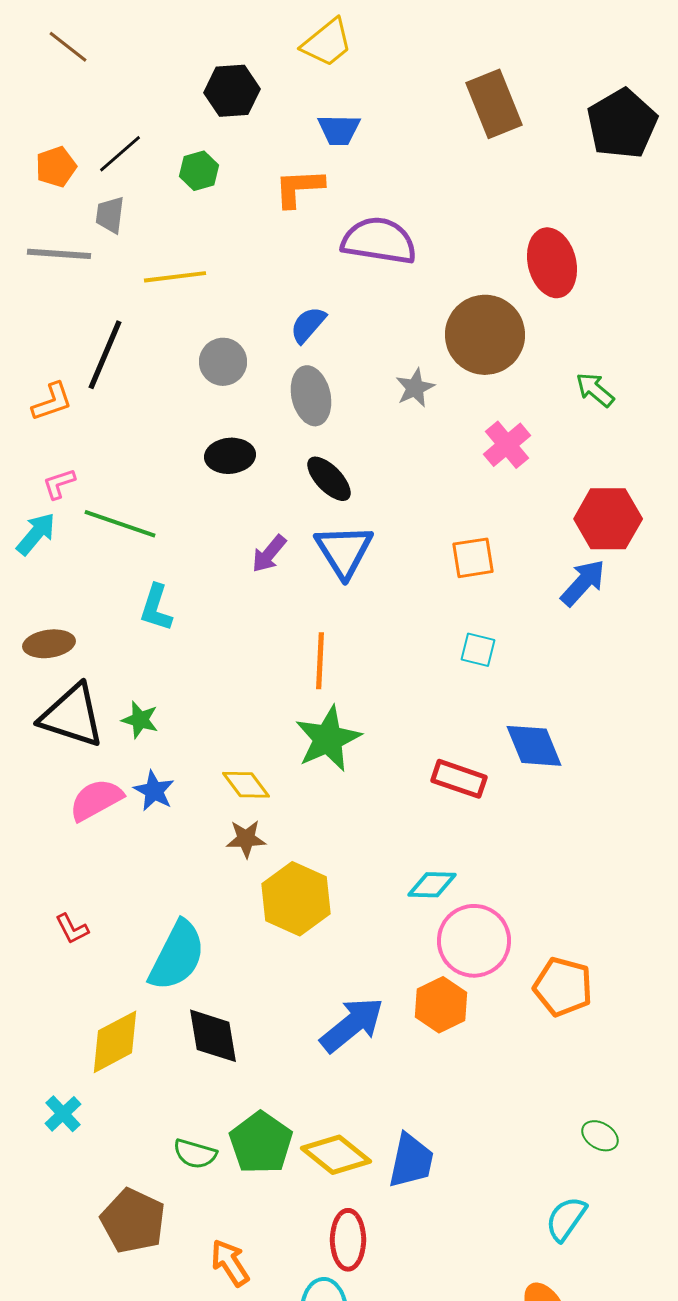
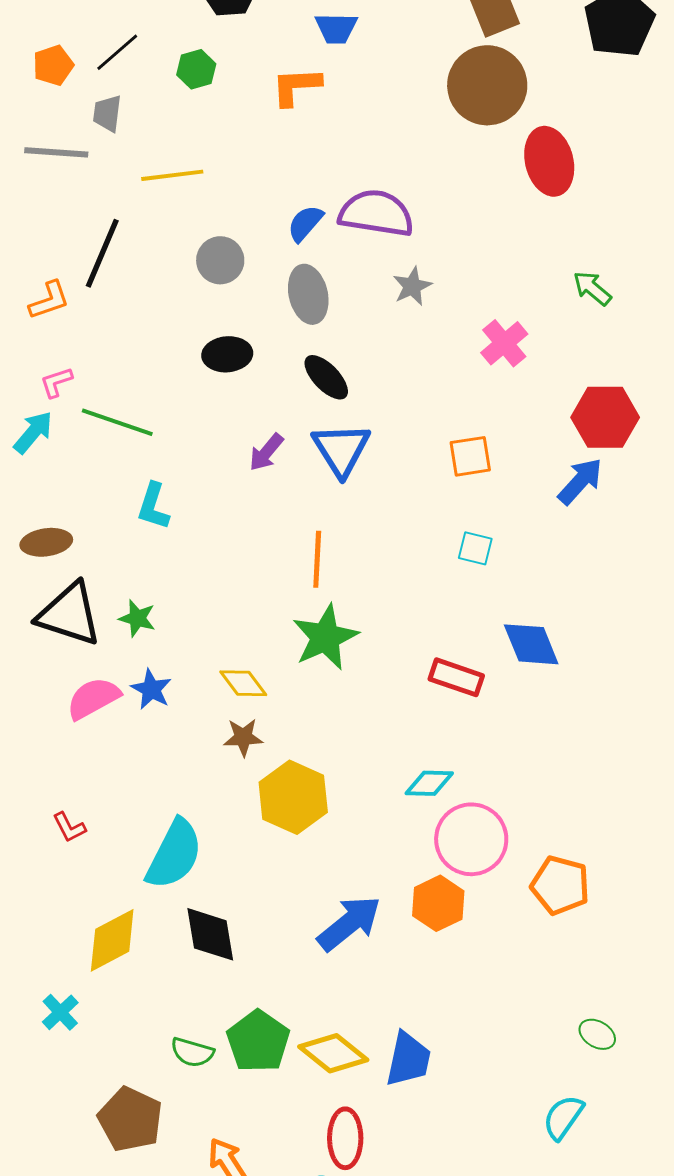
purple semicircle: (379, 241) -> (376, 213), moved
brown circle: (485, 335) -> (487, 85), moved

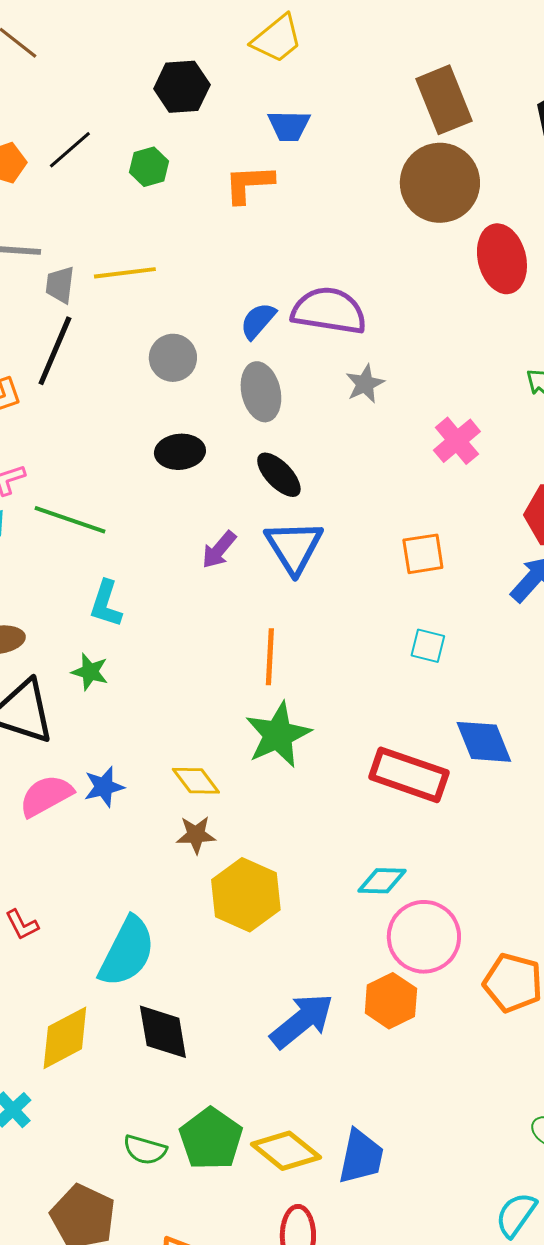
gray trapezoid: (107, 113) -> (60, 285), moved
green star: (137, 618) -> (90, 672), moved
red rectangle: (456, 677) -> (409, 775), size x1.4
blue star: (151, 689) -> (104, 787), turned 30

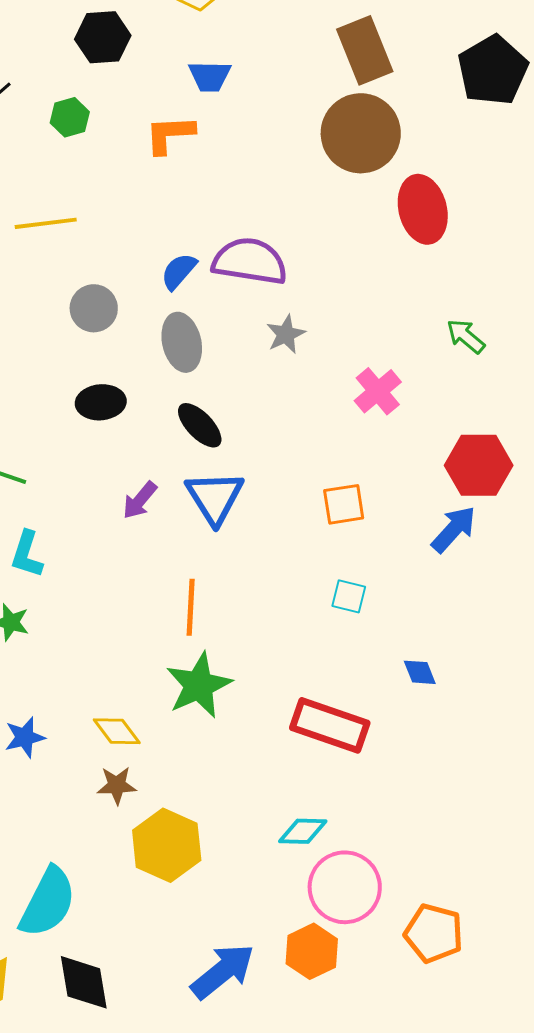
blue diamond: (484, 742) -> (420, 672), moved, size x0.6

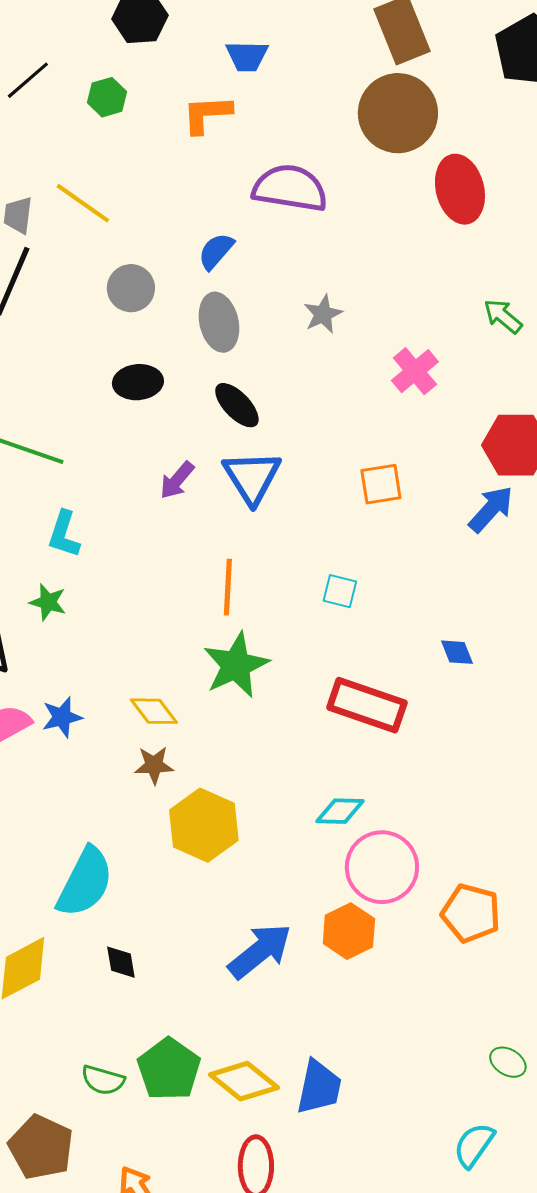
yellow line: (46, 223) -> (83, 203), turned 42
purple semicircle: (250, 261) -> (290, 188), moved
cyan square: (349, 596) -> (340, 591), moved
black diamond: (84, 982) -> (121, 962), size x0.6

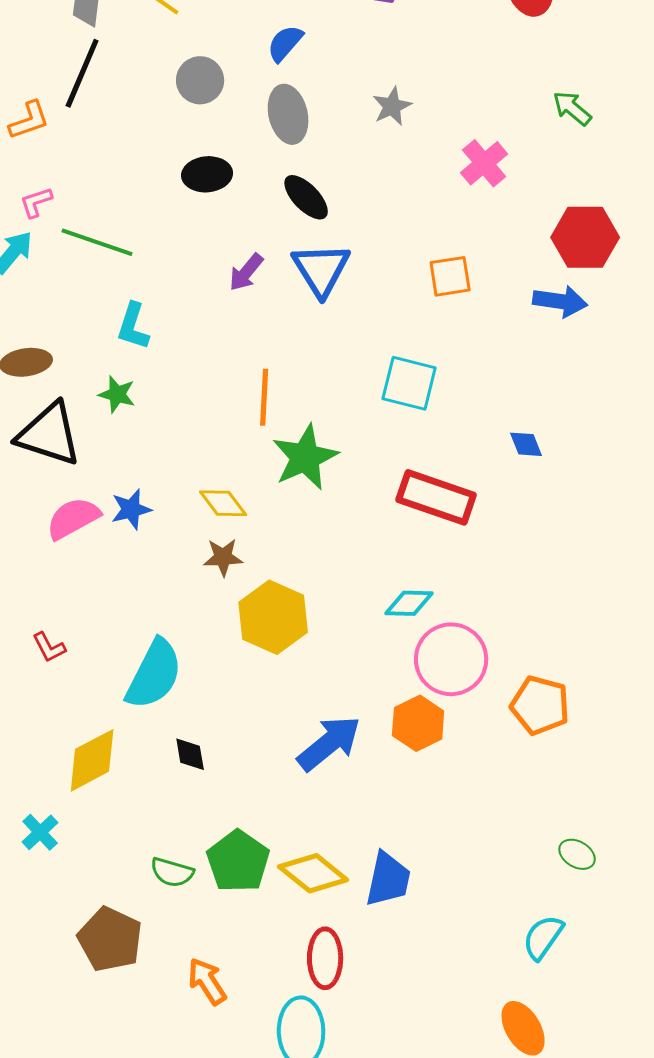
blue arrow: (491, 509) -> (560, 301), turned 56
orange line: (228, 587) -> (264, 397), moved
cyan square: (340, 591) -> (409, 383), size x1.6

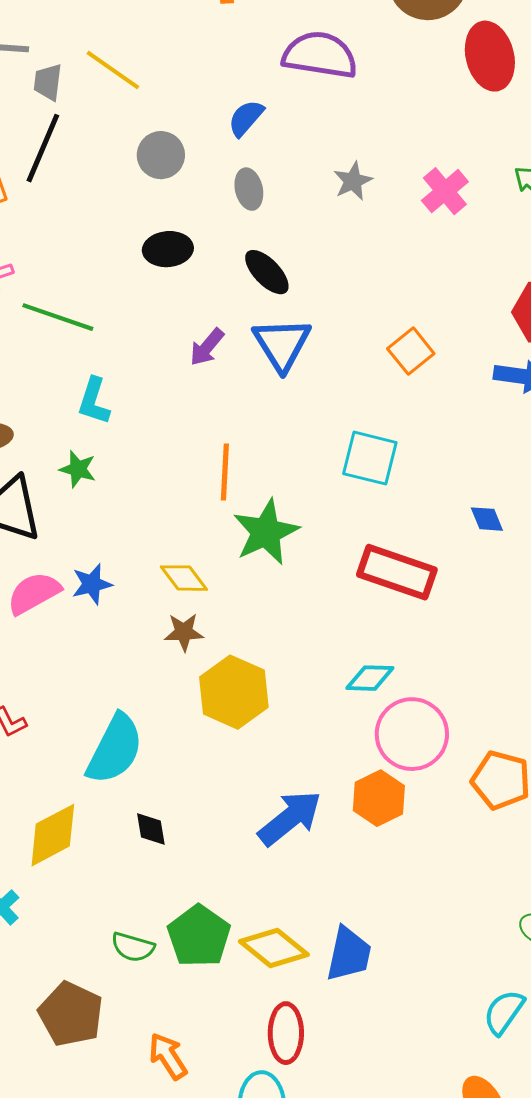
gray ellipse: (288, 114) -> (249, 189), size x0.7
pink cross: (484, 163) -> (445, 191), moved
orange square: (450, 276) -> (411, 351), turned -30

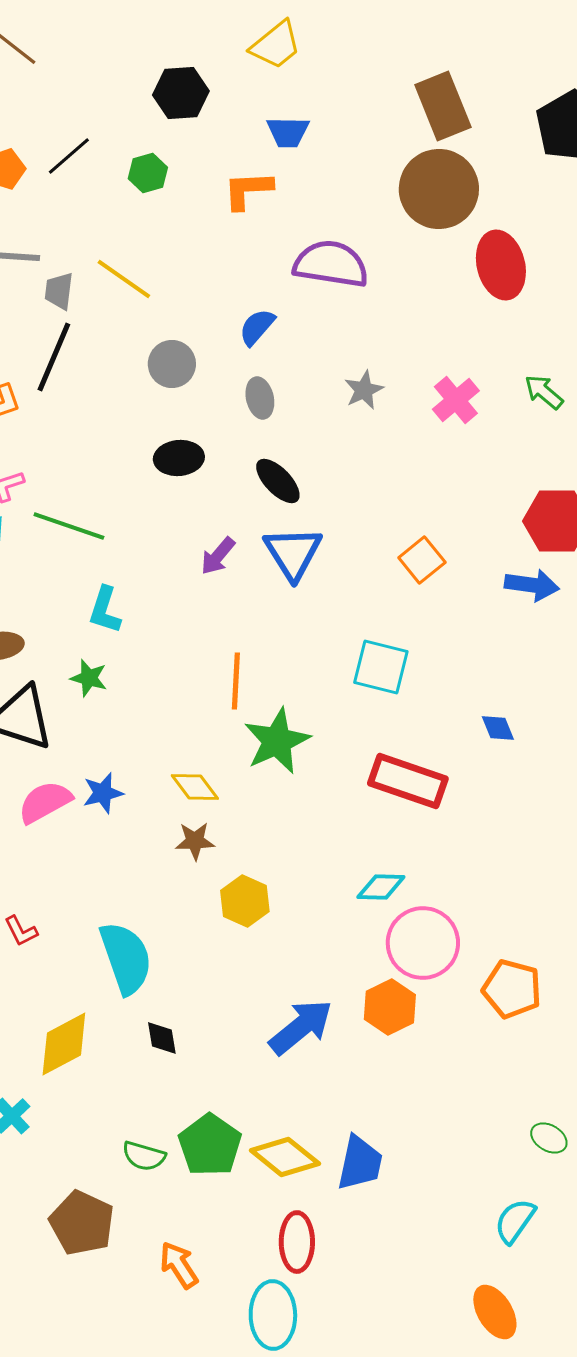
yellow hexagon: (234, 692) -> (245, 901), size x0.7
cyan semicircle: (115, 749) -> (126, 958), turned -46

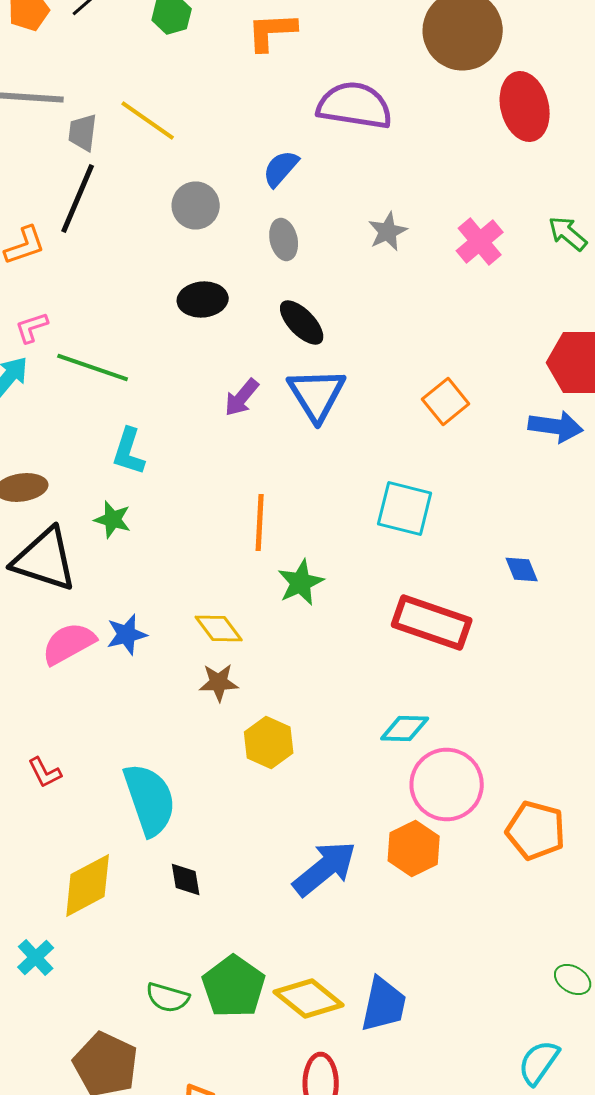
green star: (277, 741) -> (301, 582), size x0.7

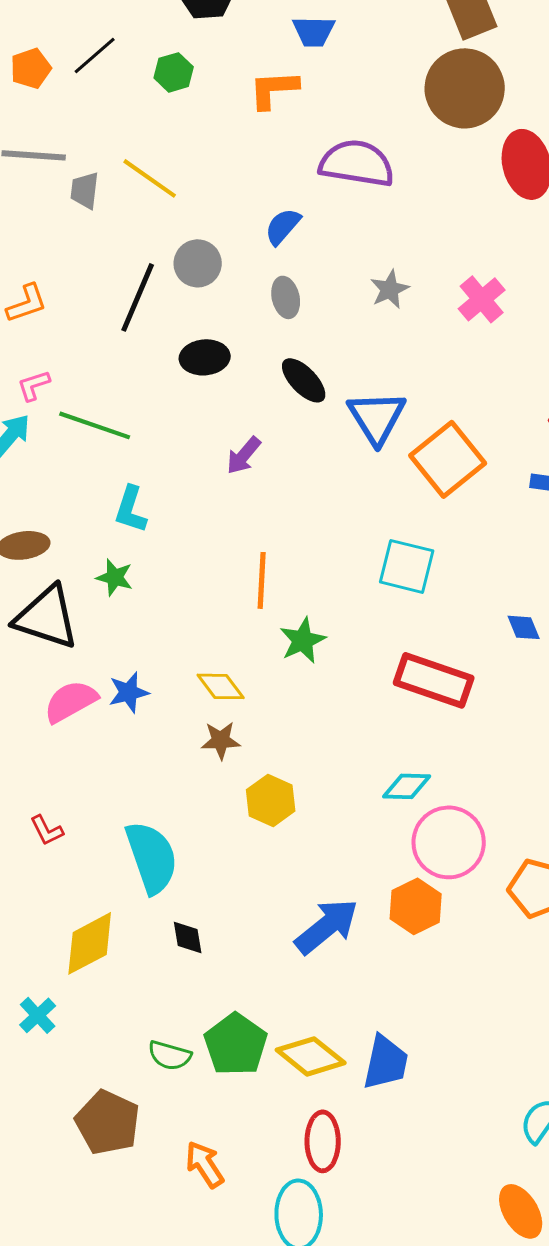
black line: (78, 198) -> (138, 297), moved
blue triangle: (317, 394) -> (377, 417), moved
orange square: (446, 402) -> (448, 459), size x1.6

